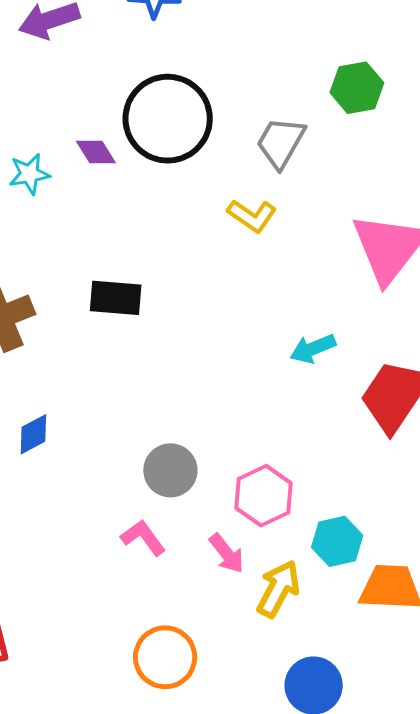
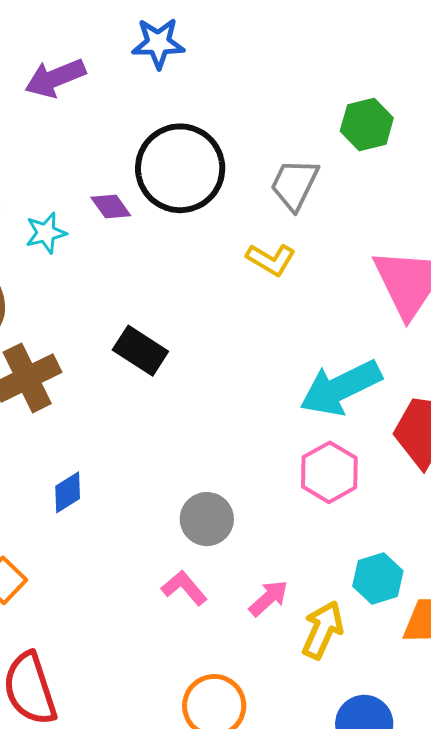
black rectangle: (116, 298) -> (140, 351), turned 32
cyan arrow: (313, 349) -> (341, 388), size x1.8
pink hexagon: (264, 496) -> (329, 472), moved
pink arrow: (227, 553) -> (269, 598), turned -90

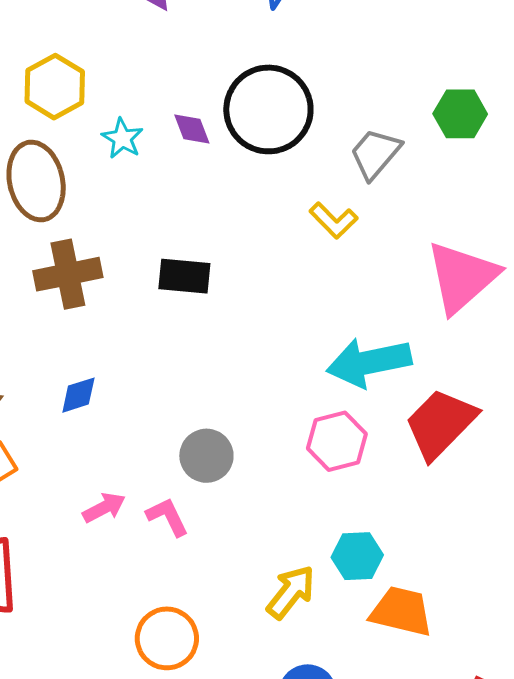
cyan star: (46, 233) -> (122, 138), turned 30
black rectangle: (140, 351) -> (184, 276), turned -42
pink arrow: (269, 598) -> (104, 508), moved

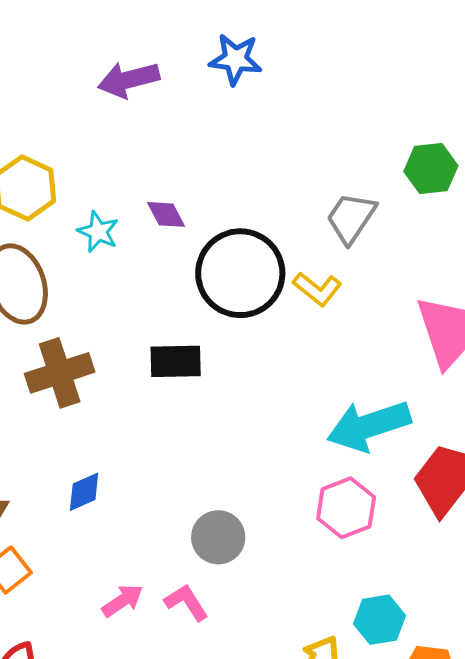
black circle: (268, 109) -> (240, 273), moved

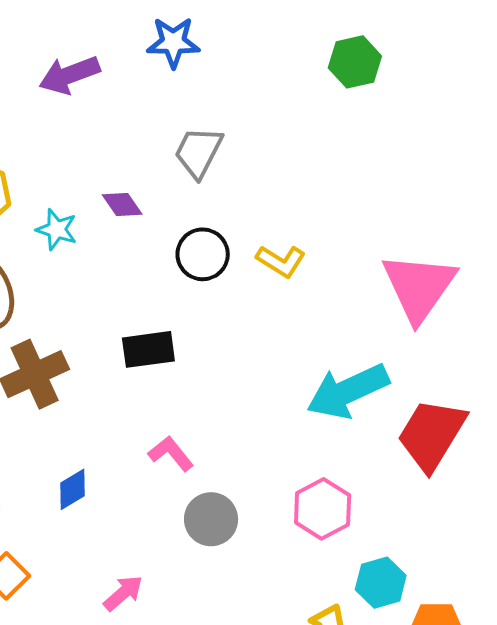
green hexagon: (431, 169) -> (355, 62), moved
gray trapezoid: (351, 218) -> (198, 152), moved
black circle: (240, 273) -> (203, 254), size x0.6
pink hexagon: (346, 508) -> (323, 509), moved
pink L-shape: (186, 602) -> (171, 454), moved

